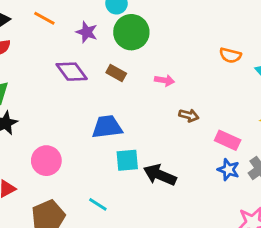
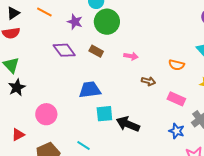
orange semicircle: (230, 55) -> (176, 65), moved
blue star: (228, 170) -> (177, 131), moved

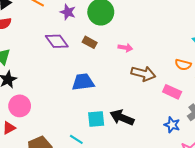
orange semicircle: (176, 65) -> (183, 65), moved
brown arrow: (148, 81) -> (143, 74), size x1.6
pink circle: (46, 114) -> (20, 106), moved
cyan square: (104, 114) -> (96, 119), moved

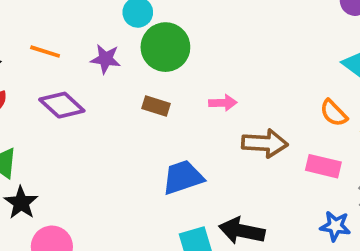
purple diamond: (57, 41) -> (62, 105), moved
orange semicircle: (183, 65) -> (334, 113), turned 42
blue trapezoid: (83, 82) -> (183, 177), moved

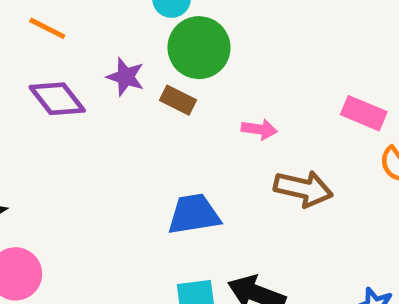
purple star: (106, 59) -> (126, 77), moved
brown rectangle: (156, 106) -> (178, 100), moved
pink rectangle: (323, 166) -> (364, 113), moved

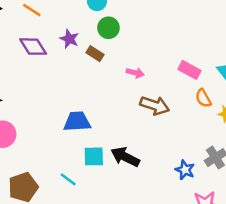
green circle: (199, 48) -> (108, 28), size x0.7
blue trapezoid: (194, 214) -> (77, 122), moved

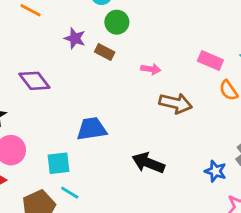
purple diamond: (33, 47) -> (34, 81), moved
cyan square: (94, 156) -> (59, 163), moved
cyan line: (68, 179) -> (70, 193), moved

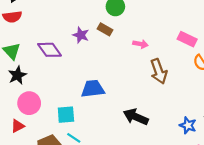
purple star: (75, 38) -> (81, 35), moved
brown arrow: (176, 103) -> (159, 71), turned 55

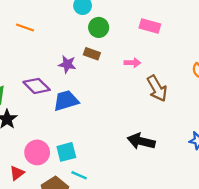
pink rectangle: (187, 39) -> (150, 26), moved
blue trapezoid: (93, 89) -> (66, 101), moved
pink circle: (29, 103) -> (37, 152), moved

